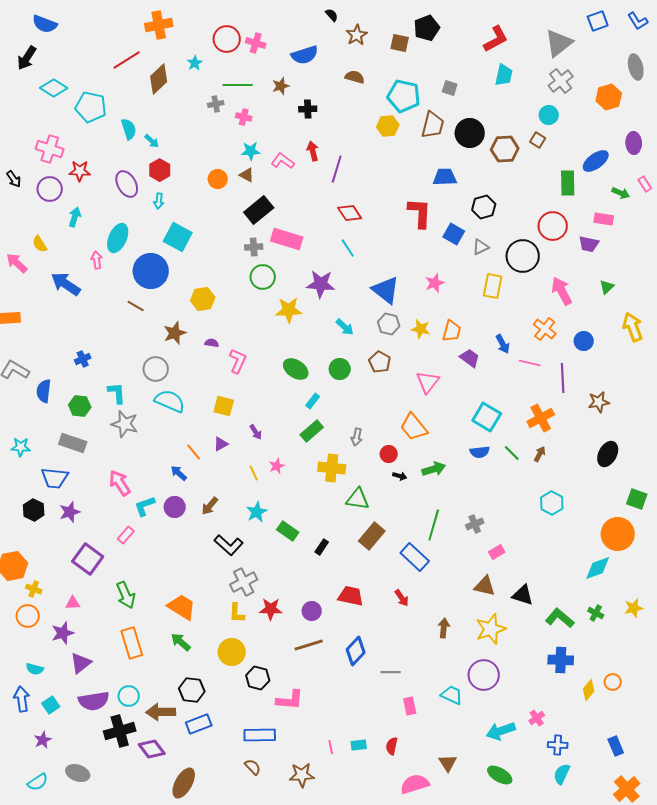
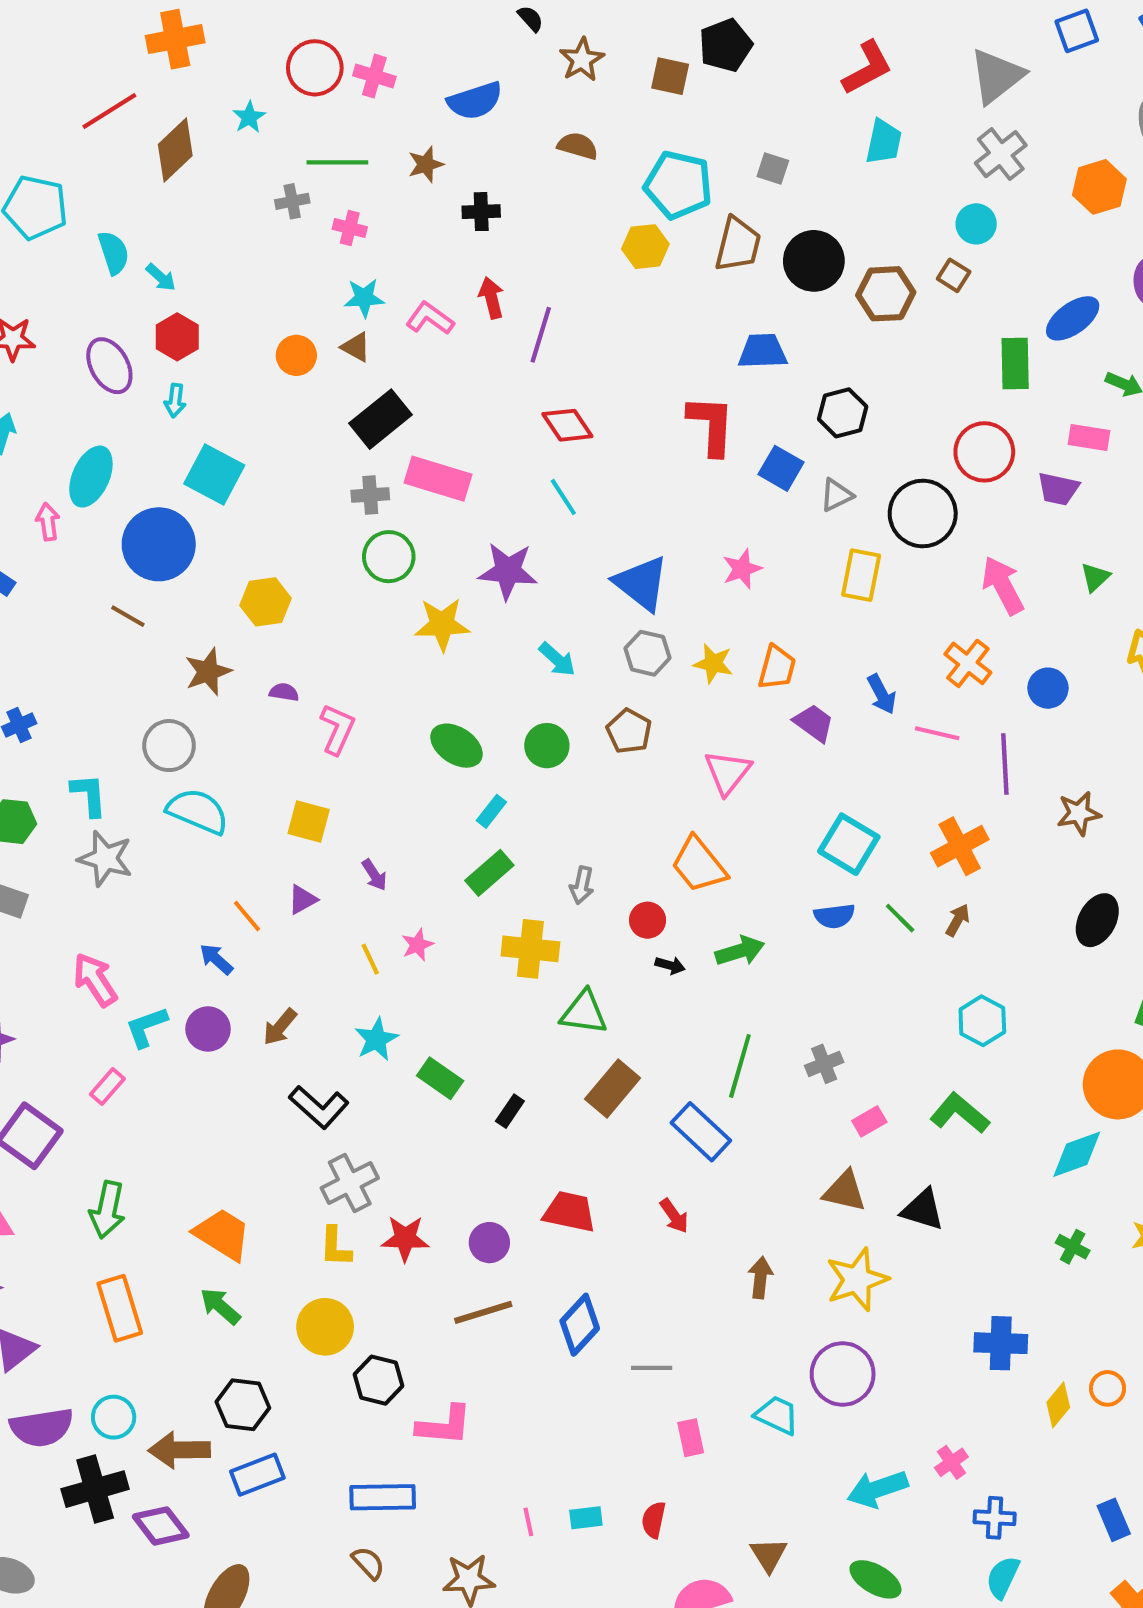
green arrow: (126, 595) -> (107, 1210), turned 36
green L-shape: (560, 618) -> (960, 1113), moved

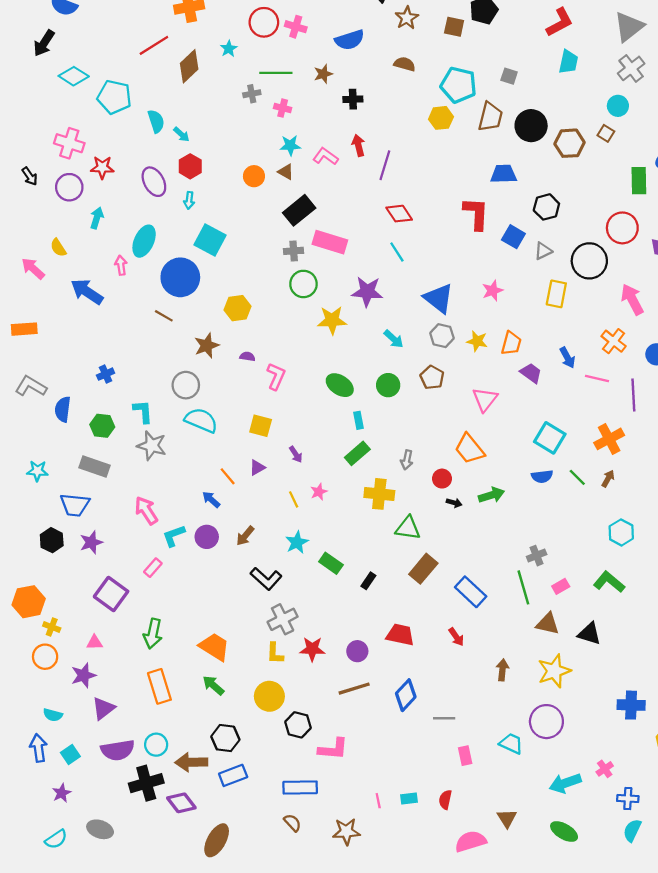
cyan rectangle: (491, 811) -> (358, 420), turned -49
green line: (740, 1066) -> (523, 587), moved, turned -32

